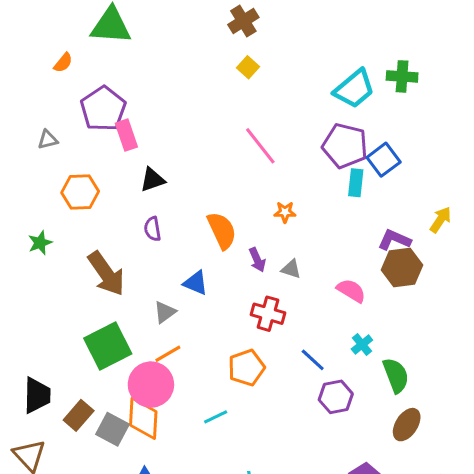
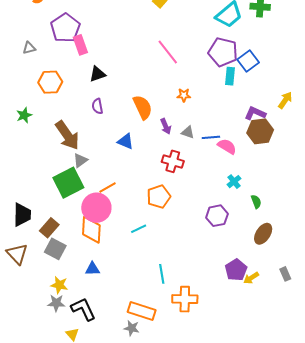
gray triangle: (165, 312) -> (80, 160), moved
blue line: (313, 360) -> (211, 137), moved, turned -48
green semicircle: (396, 375) -> (256, 202), size x0.6
gray square: (112, 429) -> (55, 249), moved

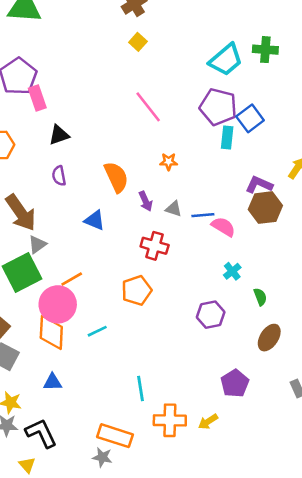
cyan line: (139, 229) -> (97, 331), moved
yellow arrow: (251, 278) -> (208, 422), moved

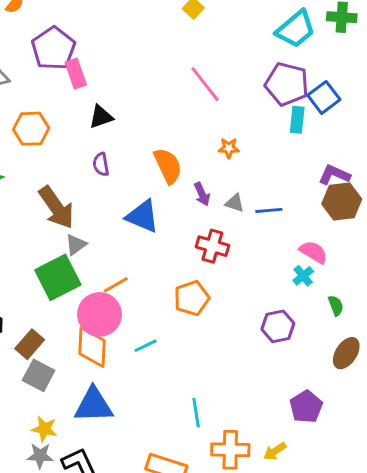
blue triangle: (95, 220) -> (143, 216), size x1.4
pink semicircle: (223, 227) -> (314, 252), moved
blue triangle: (53, 382) -> (94, 405), size x1.8

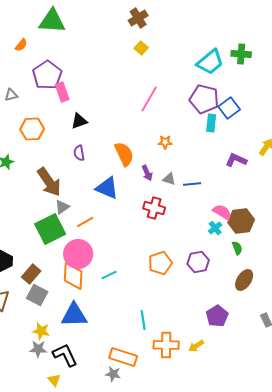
pink line: (205, 84) -> (149, 99), turned 68
brown hexagon: (342, 202) -> (241, 221), moved
orange line: (116, 285) -> (85, 222), moved
orange pentagon: (192, 298) -> (160, 263), moved

